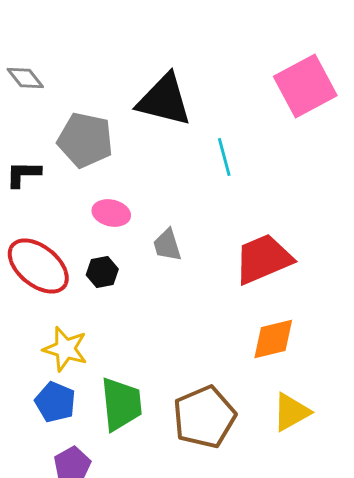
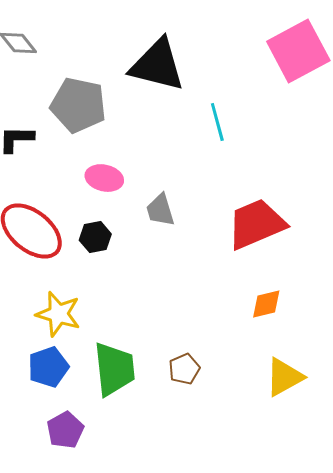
orange diamond: (273, 339) -> (266, 304), size x0.7
blue pentagon: (55, 402) -> (48, 367), turned 30
brown pentagon: (204, 417) -> (184, 369), moved, size x0.5

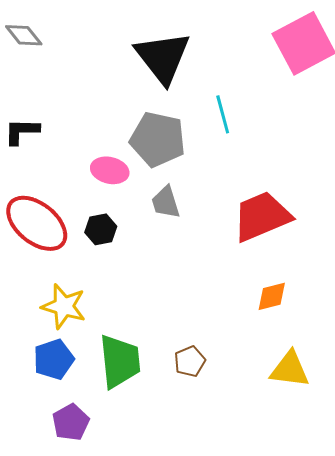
black triangle: (157, 65) -> (163, 57), turned 38
gray pentagon: (78, 105) -> (158, 139), moved
yellow triangle: (284, 377) -> (290, 369), turned 36

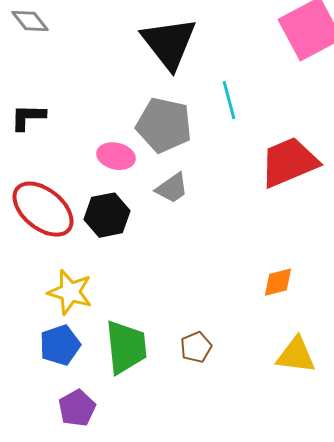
gray trapezoid: (166, 202) -> (172, 188), turned -108
red trapezoid: (262, 216) -> (289, 162), moved
black hexagon: (101, 229) -> (107, 215), size x1.4

